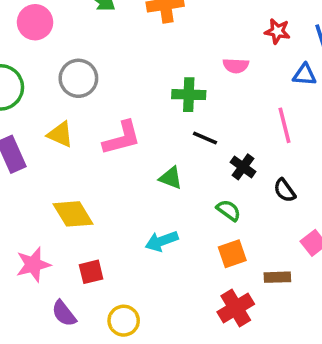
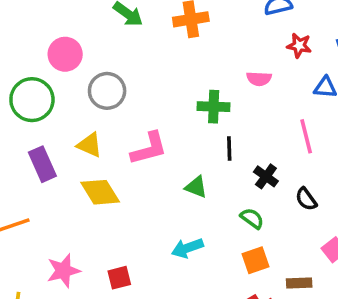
pink circle: (35, 22) -> (65, 54), moved
black line: (205, 138) -> (229, 149), turned 65
yellow diamond: (73, 214) -> (100, 192), moved

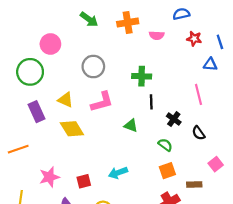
pink semicircle: (259, 79) -> (157, 35), moved
gray circle: (107, 91) -> (93, 67), moved
cyan arrow: (187, 248) -> (118, 173), moved

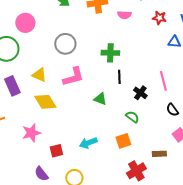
pink line: (198, 94) -> (163, 81), moved
black semicircle: (198, 133) -> (172, 110), moved
orange square: (167, 171) -> (123, 141), moved
pink star: (49, 177) -> (31, 133), moved

